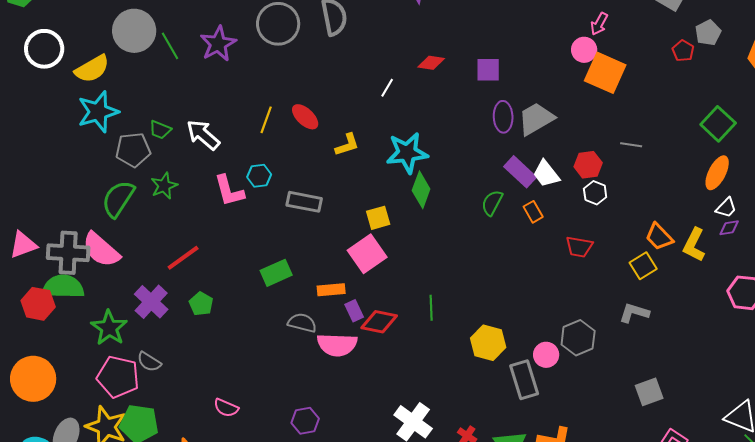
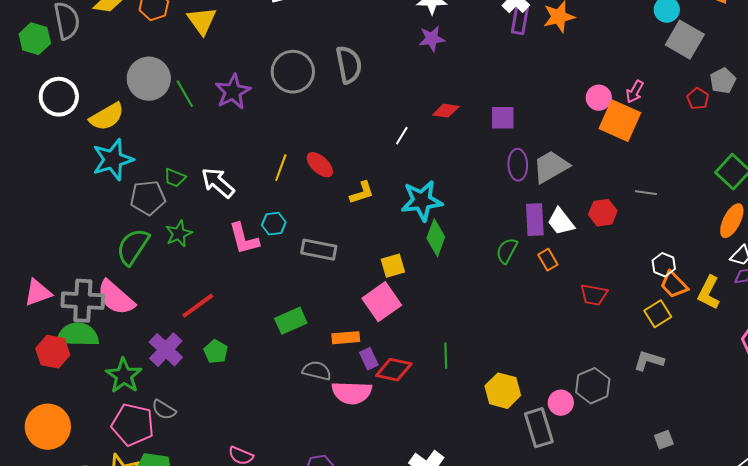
pink arrow: (599, 24) -> (635, 92), moved
purple rectangle: (520, 172) -> (535, 220), turned 44
white hexagon: (595, 193) -> (664, 265), moved
gray square: (649, 392) -> (664, 440), size x0.7

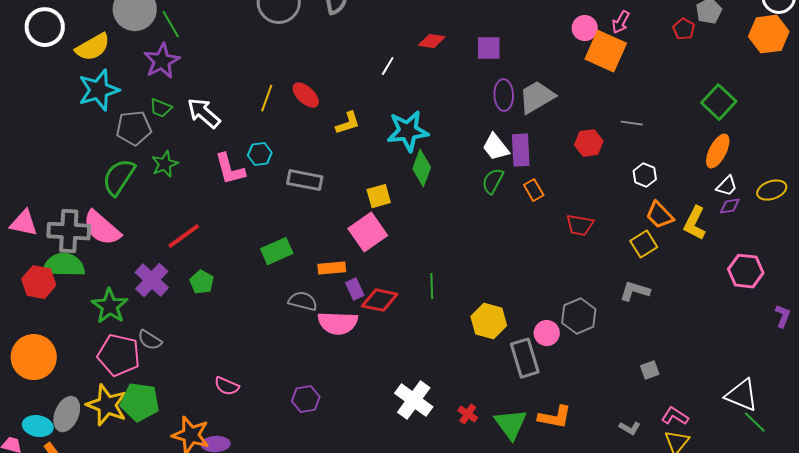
purple star: (233, 92) -> (162, 61), moved
white trapezoid: (561, 222) -> (496, 147), moved
white hexagon: (664, 265) -> (645, 175), moved
pink triangle: (38, 293) -> (24, 223), turned 32

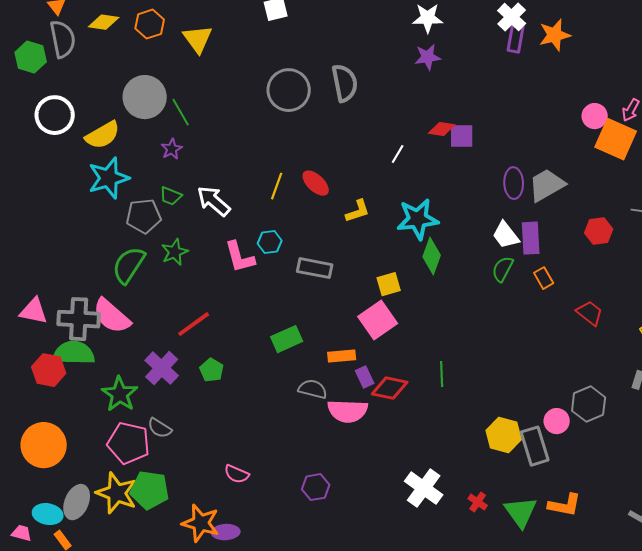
purple square: (489, 48) -> (462, 136), moved
purple star: (162, 61) -> (172, 149), size x0.6
red trapezoid: (580, 225) -> (590, 313), turned -152
yellow hexagon: (489, 321) -> (504, 435), moved

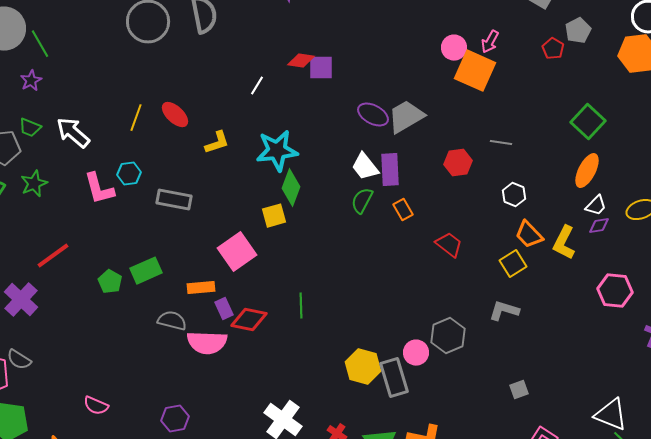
purple ellipse: (514, 183) -> (373, 115), turned -60
yellow square: (389, 284) -> (274, 216), moved
green pentagon: (212, 370) -> (110, 282), moved

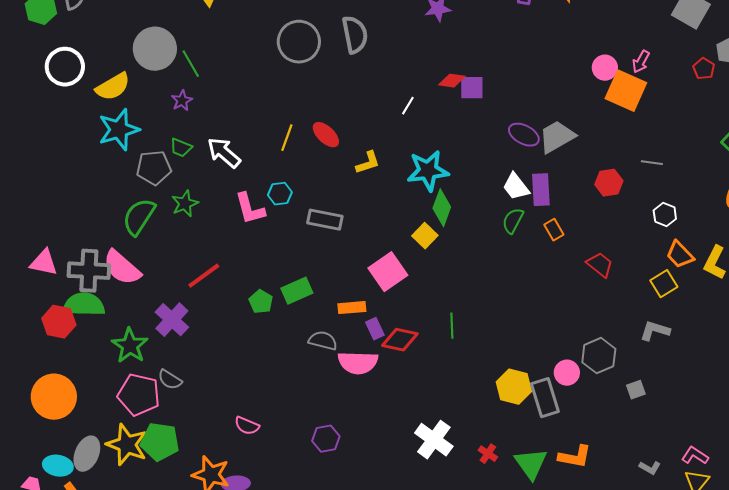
yellow square: (274, 216) -> (425, 236), turned -30
gray square: (519, 390) -> (636, 390), moved

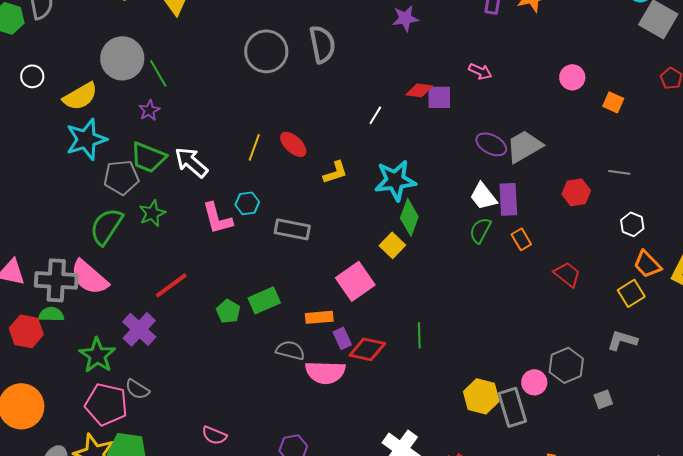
pink arrow: (641, 62) -> (480, 71), moved, turned -95
white circle: (65, 67) -> (32, 76), size x0.6
orange square: (626, 91) -> (613, 102), moved, size x0.5
green trapezoid: (181, 148) -> (148, 157), size x1.6
green semicircle: (84, 305) -> (51, 314), size x0.6

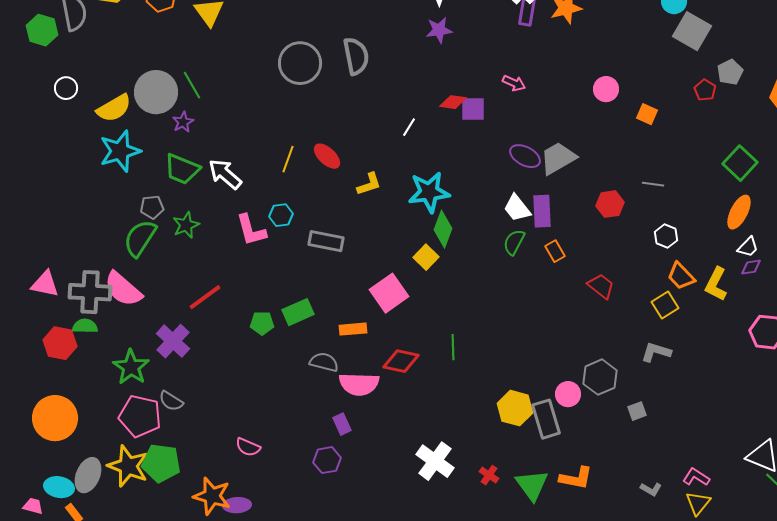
gray circle: (122, 58) -> (156, 92), moved
gray pentagon: (121, 177) -> (152, 207), moved, size x0.7
green pentagon: (228, 311) -> (262, 323), turned -30
purple rectangle: (342, 338) -> (342, 424), moved

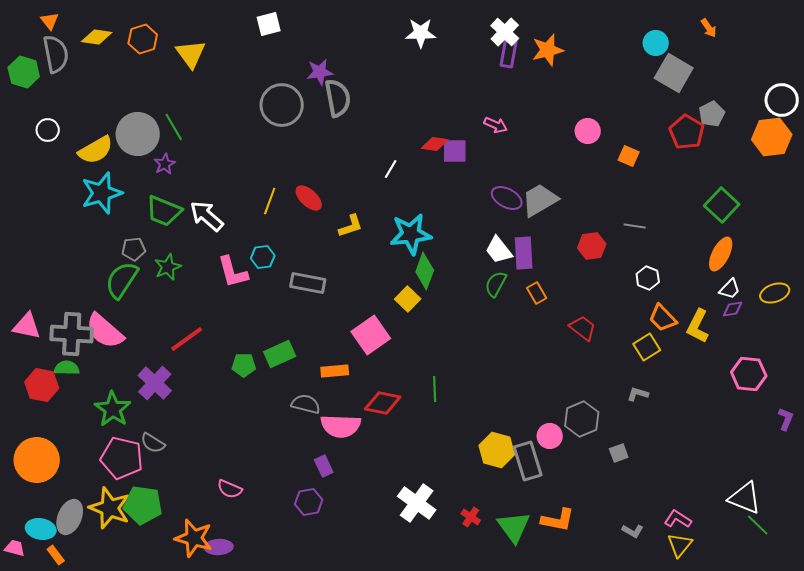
purple star: (439, 30) -> (320, 72), moved
red pentagon: (705, 90) -> (687, 132), size x1.6
gray L-shape: (656, 352) -> (638, 394), size x0.7

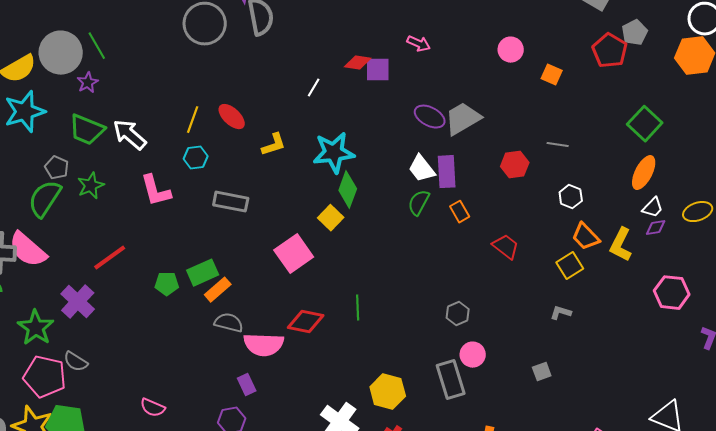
gray pentagon: (134, 249) -> (57, 168), turned 30
cyan hexagon: (263, 257) -> (196, 158), moved
orange rectangle: (335, 371) -> (218, 290), moved, turned -36
gray hexagon: (582, 419) -> (458, 314), moved, size x0.7
yellow hexagon: (497, 450) -> (388, 392), moved

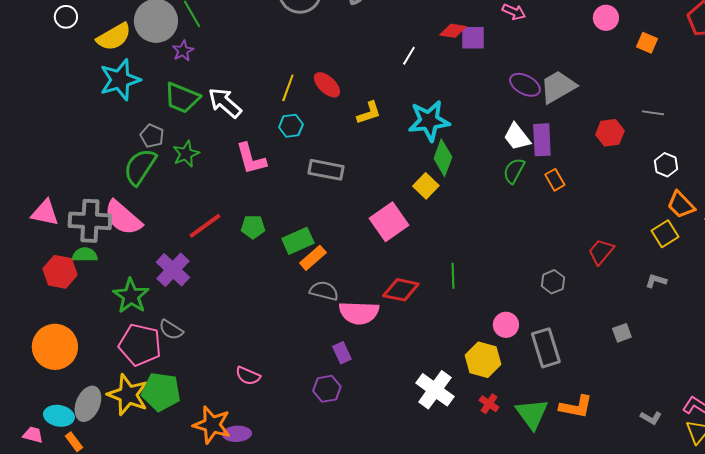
red trapezoid: (506, 247) -> (601, 252), moved, turned -88
green pentagon: (167, 284) -> (253, 227), moved
pink circle: (473, 355) -> (506, 325), moved
gray square: (542, 372) -> (622, 333), moved

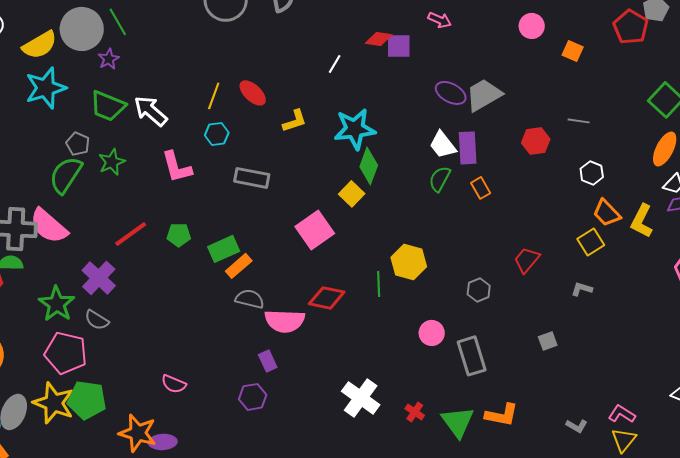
gray semicircle: (171, 330) -> (97, 320), moved
yellow hexagon: (483, 360) -> (409, 262), moved

